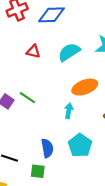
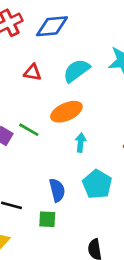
orange ellipse: (85, 87) -> (66, 112), moved

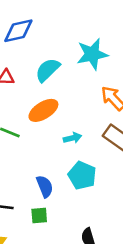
cyan arrow: (81, 143) -> (73, 138), moved, turned 78

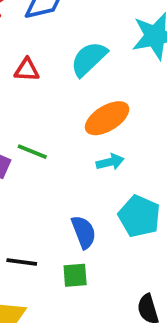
orange ellipse: (43, 110) -> (107, 118), moved
cyan arrow: (73, 138) -> (110, 162), moved

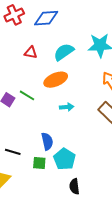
orange ellipse: (107, 118) -> (56, 80), moved
cyan pentagon: (139, 216) -> (64, 159), moved

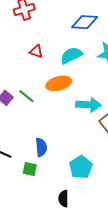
blue diamond: (46, 18) -> (85, 22), moved
cyan arrow: (67, 107) -> (88, 105), moved, size x1.6
cyan pentagon: (64, 159) -> (81, 167), moved

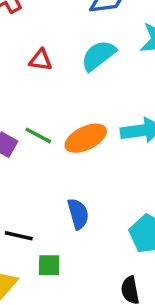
orange ellipse: (59, 83) -> (86, 138), moved
green square: (30, 169) -> (49, 265), moved

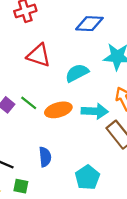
cyan semicircle: (98, 56) -> (77, 73), moved
red triangle: (41, 60) -> (39, 55), size x1.6

